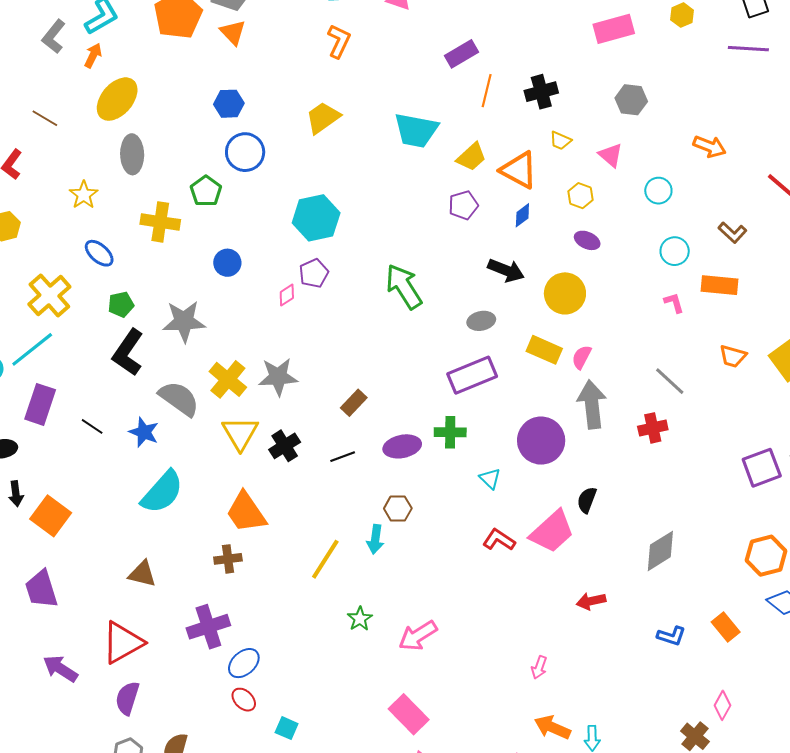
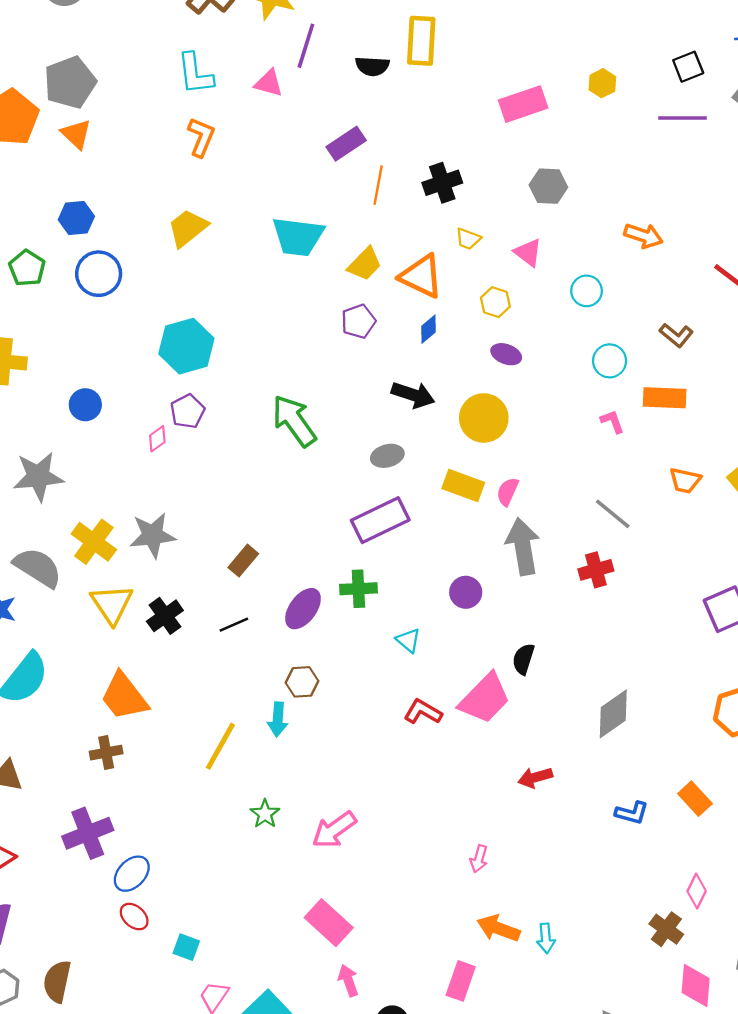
green pentagon: (206, 191) -> (27, 268), moved
purple circle: (541, 441) -> (466, 592), size x0.6
purple ellipse: (402, 446) -> (303, 609), turned -39

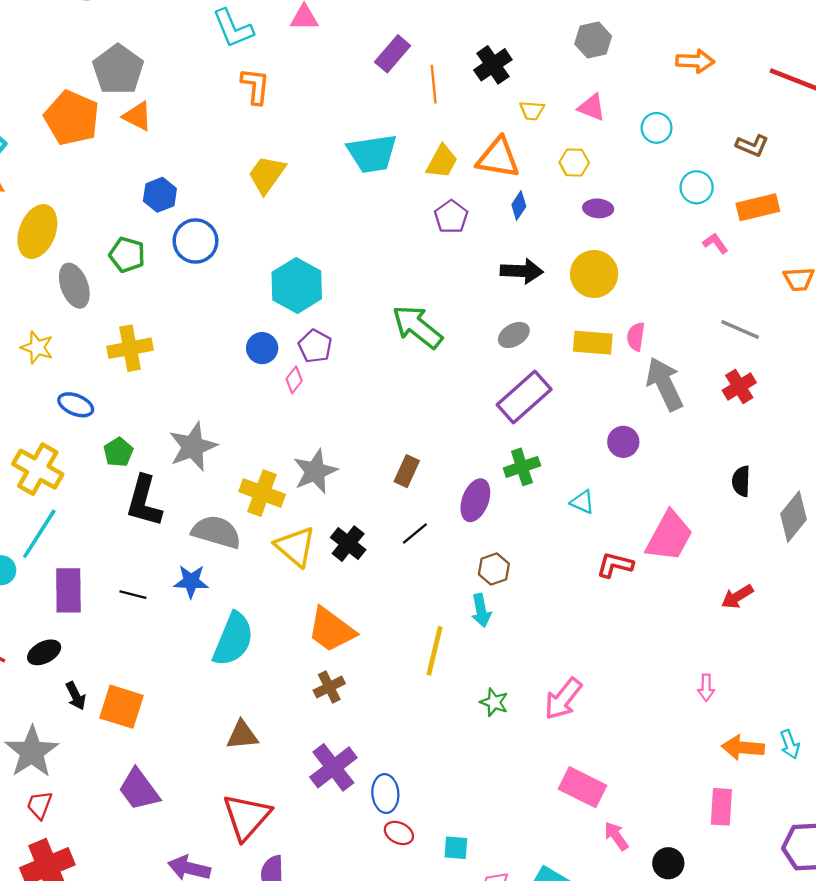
blue circle: (85, 405) -> (262, 348), moved
black semicircle: (523, 659) -> (741, 481), moved
blue ellipse: (132, 874) -> (385, 794), turned -33

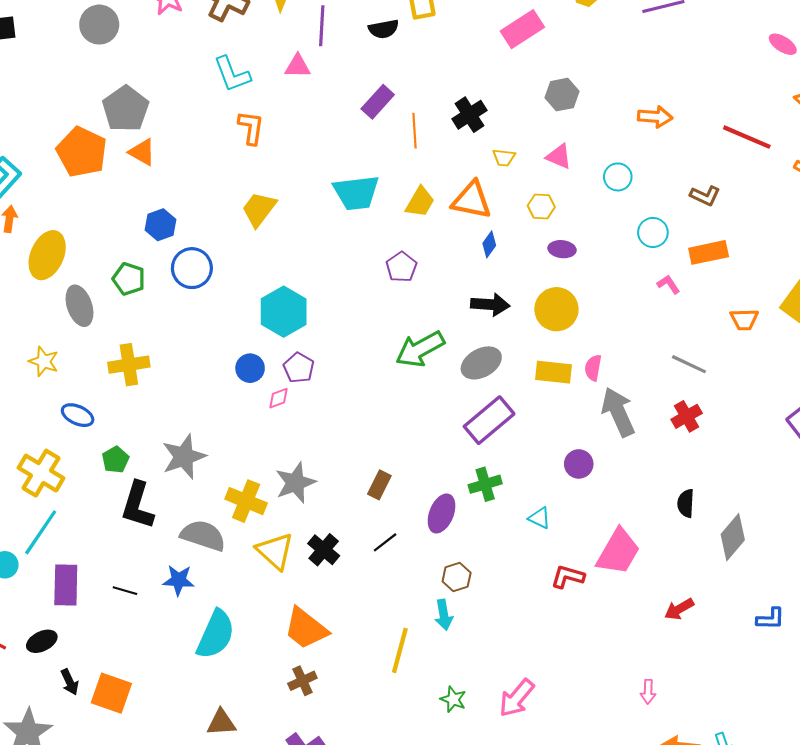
purple pentagon: (451, 217) -> (401, 267), moved
green arrow: (417, 327) -> (420, 349), moved, turned -69
gray ellipse: (514, 335) -> (481, 363), size x1.4
pink diamond: (294, 380) -> (279, 398), turned 30

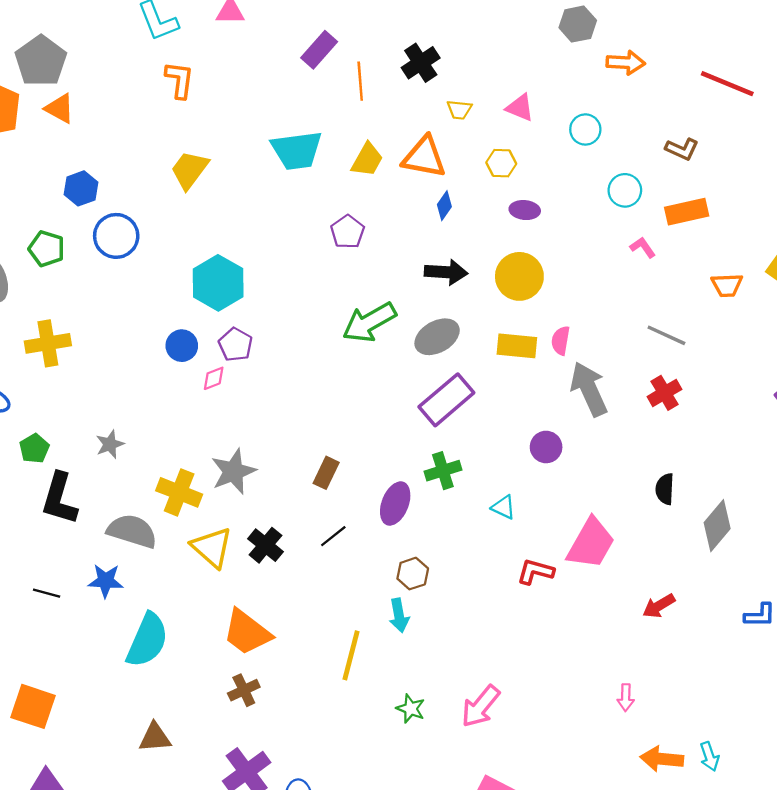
gray hexagon: (562, 95) -> (578, 24), moved
gray star: (184, 457) -> (110, 444), size x0.6

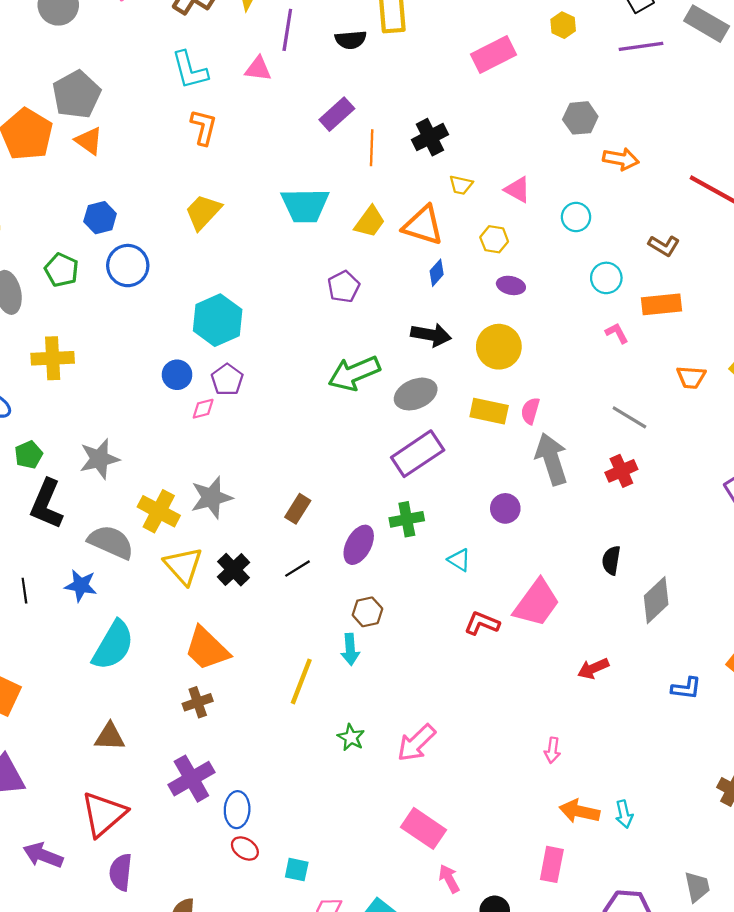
gray star: (110, 444) -> (99, 459), size x1.5
black line: (47, 593) -> (24, 591), turned 60

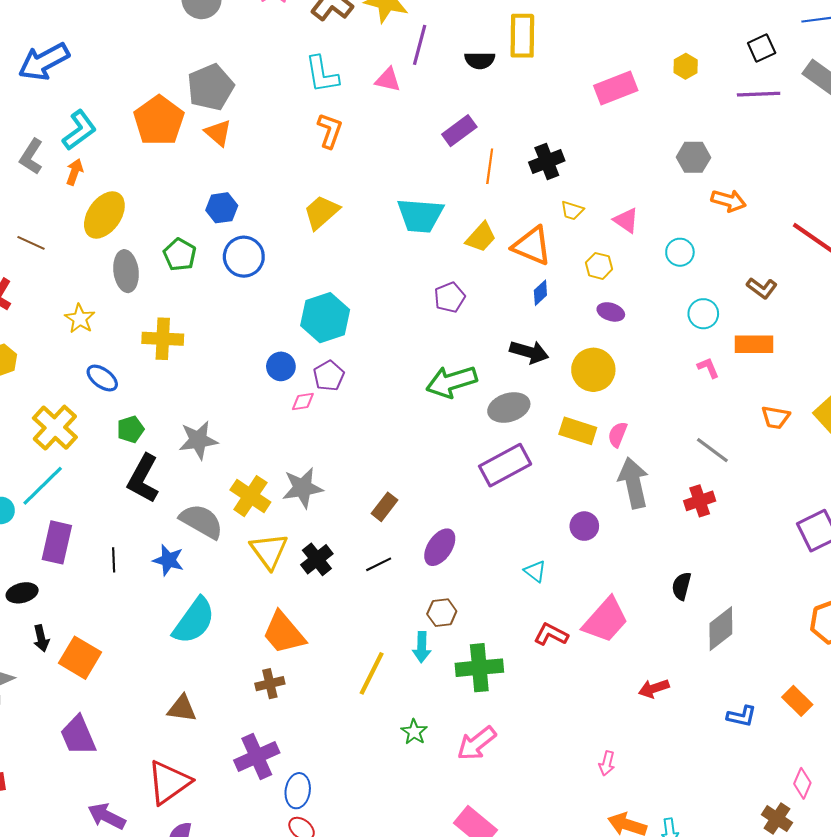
green cross: (407, 519) -> (479, 668), moved, size x1.4

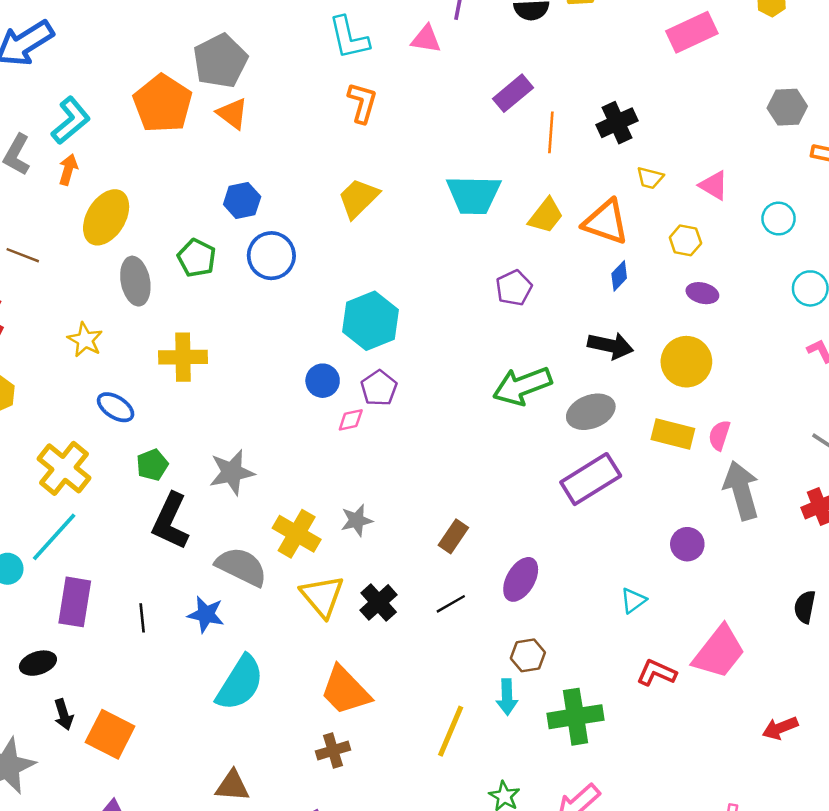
gray star: (303, 488) -> (357, 520), size x0.7
cyan triangle: (535, 571) -> (633, 600), turned 50

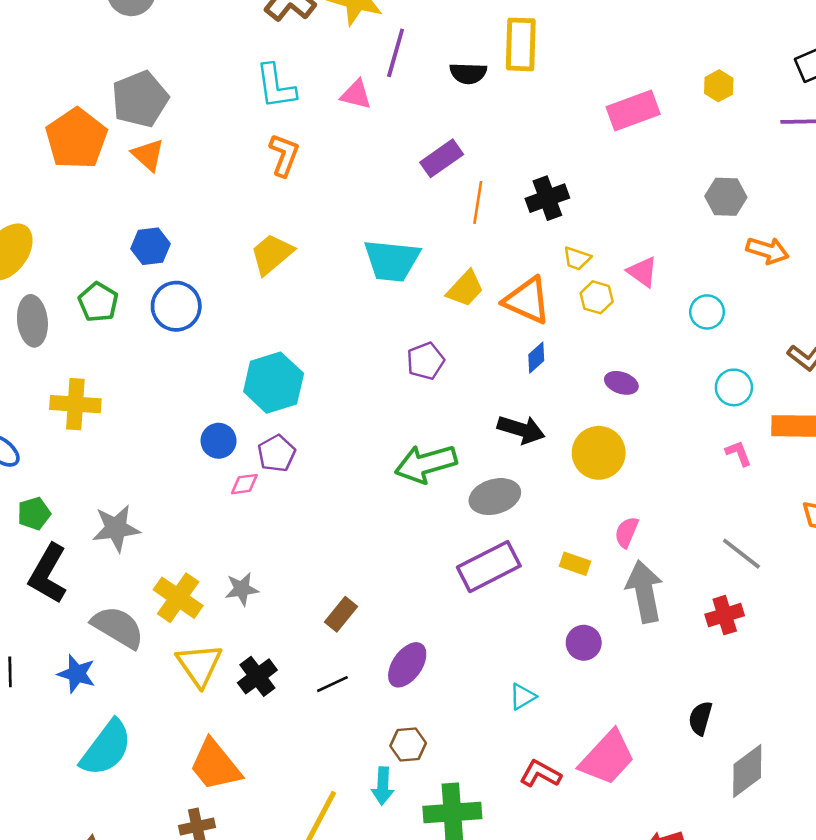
yellow hexagon: (685, 240) -> (597, 297), moved
yellow rectangle: (673, 434) -> (575, 564), moved, size x0.7

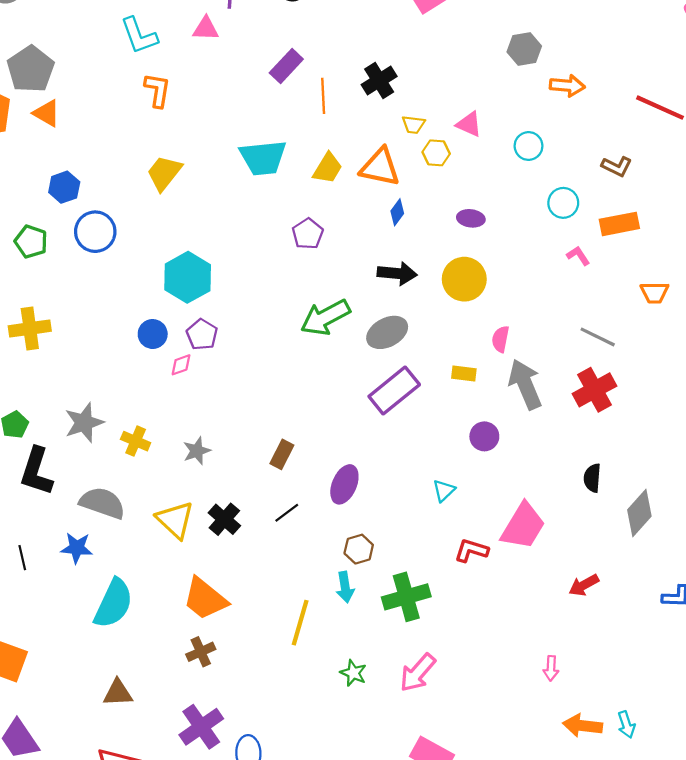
yellow cross: (178, 598) -> (136, 441), moved, size x0.7
red cross: (725, 615) -> (594, 390), size x1.4

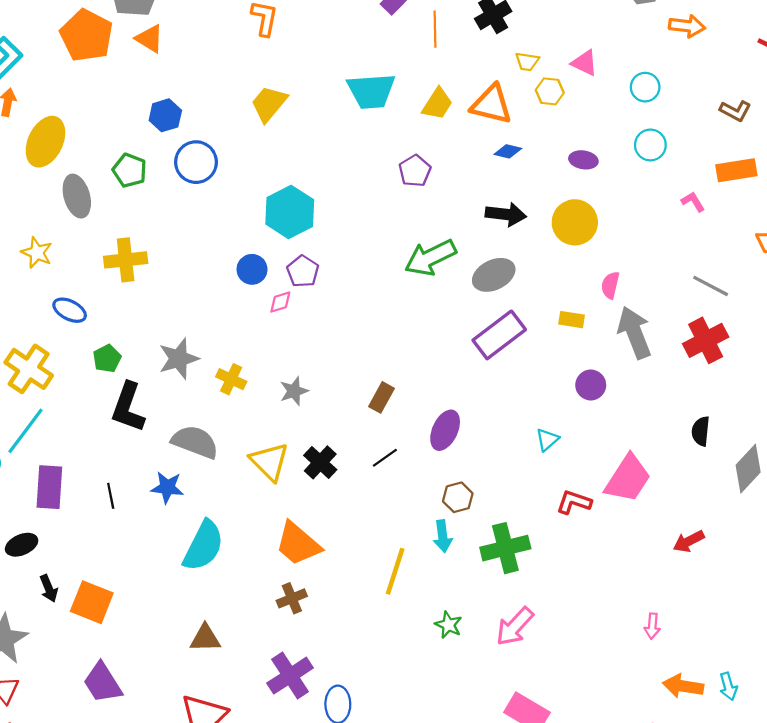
cyan circle: (563, 203) -> (650, 145), moved
blue diamond: (397, 212) -> (508, 151), turned 65

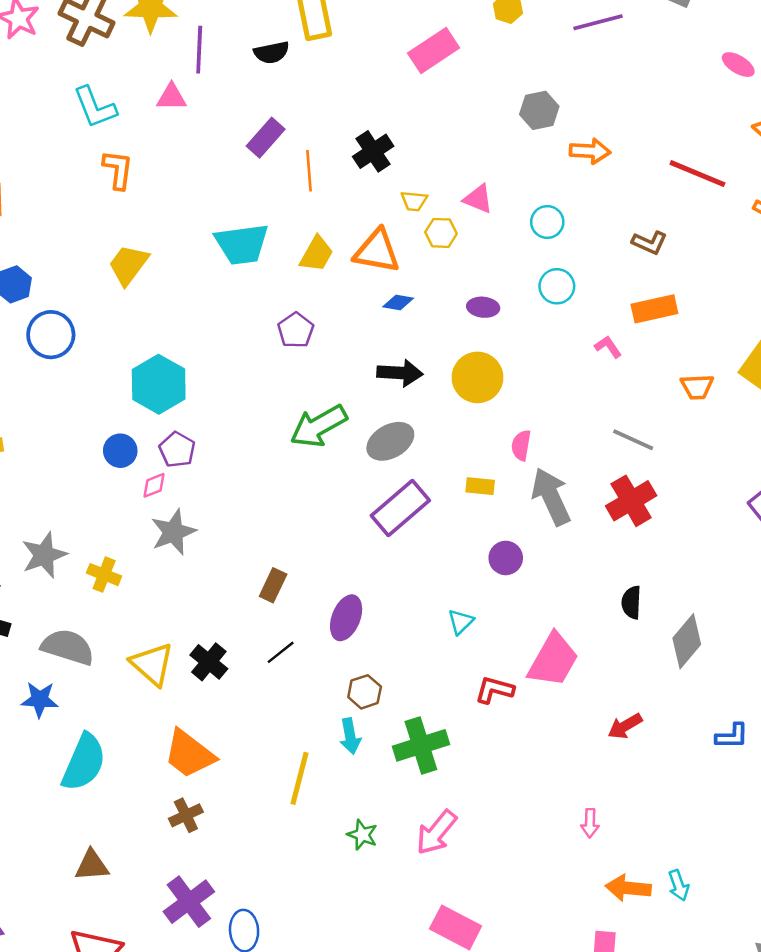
gray star: (294, 391) -> (173, 532), moved, size x1.4

